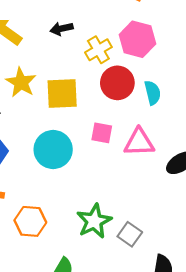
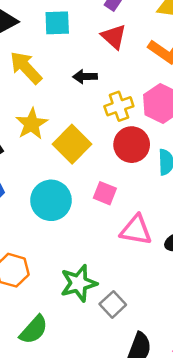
yellow square: (62, 94) -> (72, 144), turned 36
pink triangle: (139, 142) -> (136, 230), moved

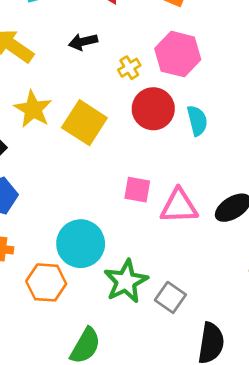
yellow cross: (119, 106) -> (129, 68), size x0.7
pink square: (105, 193) -> (137, 190), moved
cyan circle: (51, 200) -> (81, 244), moved

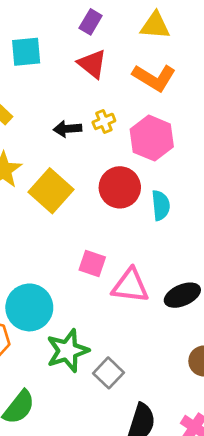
black arrow: (83, 42) -> (67, 129), moved
yellow cross: (129, 68) -> (104, 121), moved

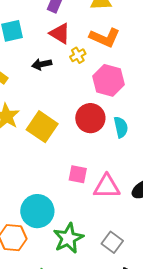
yellow cross: (104, 121) -> (78, 55), moved
black arrow: (67, 129) -> (42, 64), moved
gray square: (108, 373) -> (112, 242), moved

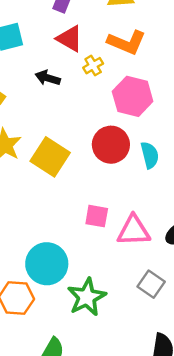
black arrow: (42, 64) -> (48, 78), turned 30
gray square: (112, 242) -> (151, 284), moved

